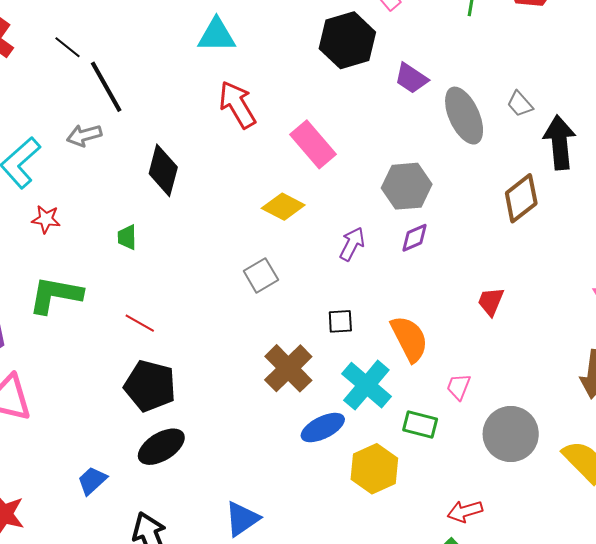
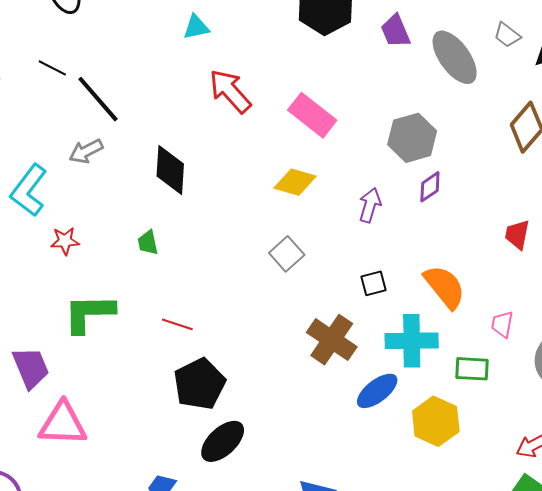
cyan triangle: (217, 35) -> (196, 27), size x0.7
purple trapezoid: (411, 78) -> (395, 31), turned 45
cyan cross: (366, 385) -> (412, 341), turned -30
black pentagon: (150, 386) -> (200, 384), turned -30

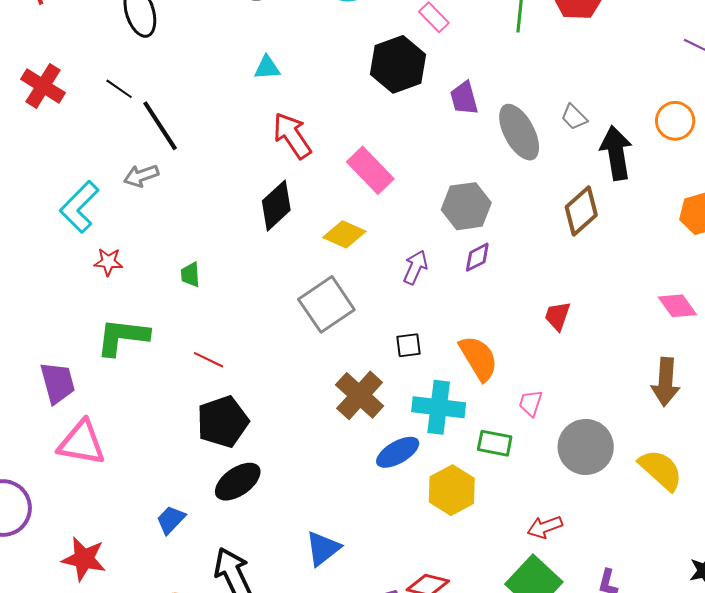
black diamond: (170, 170) -> (276, 206), moved, turned 36
gray square: (287, 254) -> (326, 304), size x1.6

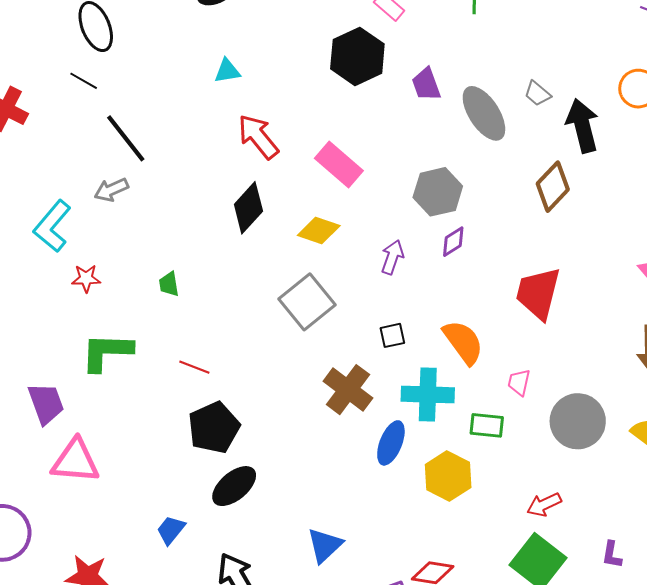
black line: (119, 89) -> (84, 81), moved
red trapezoid: (557, 316) -> (538, 293), size x1.8
blue ellipse: (398, 452) -> (391, 443), turned -33

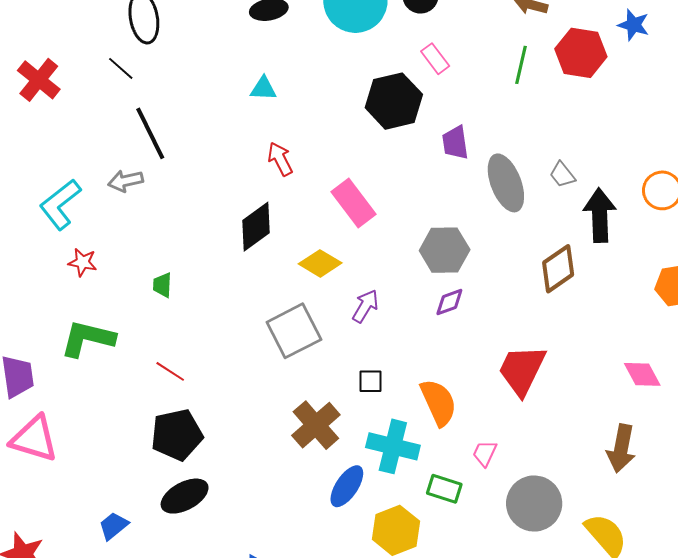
red arrow: (258, 137) -> (280, 159), size x0.7
purple arrow: (392, 257) -> (365, 306), moved

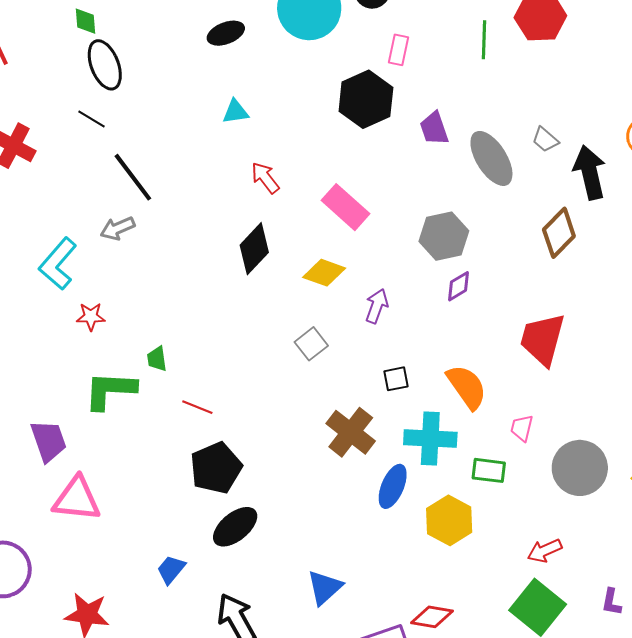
pink rectangle: (435, 59) -> (398, 50), turned 60
green trapezoid: (162, 285) -> (157, 359), moved
gray square: (294, 331) -> (311, 344), size x0.6

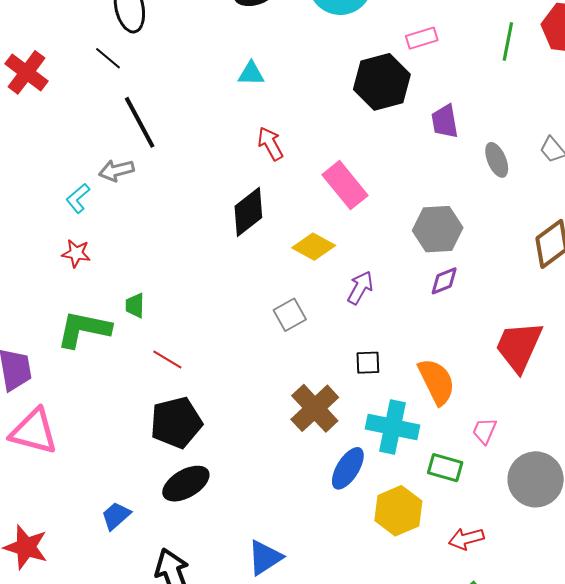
pink rectangle: (398, 50) -> (422, 38), turned 52
gray ellipse: (491, 158) -> (497, 160), size x0.6
cyan L-shape: (58, 264) -> (78, 198), moved, size x0.6
red arrow: (545, 551) -> (466, 539), moved

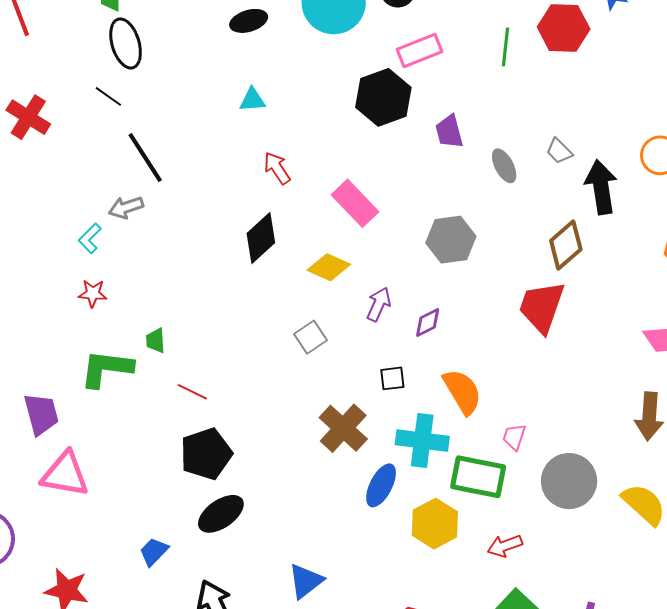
pink rectangle: (422, 38) -> (420, 51), size x1.4
purple diamond: (444, 281) -> (428, 323), moved
red trapezoid: (519, 346) -> (542, 307), moved
green rectangle: (445, 468) -> (478, 477), size x1.6

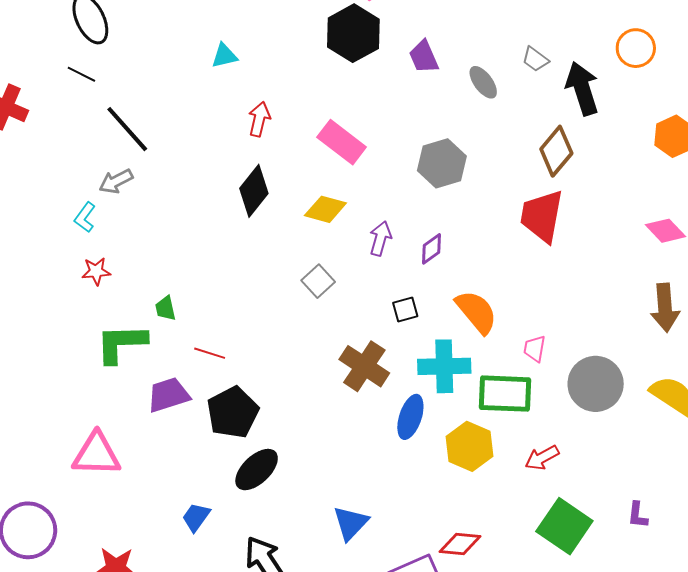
red arrow: (277, 168) -> (259, 119), turned 56
purple trapezoid: (41, 414) -> (168, 395), moved, turned -84

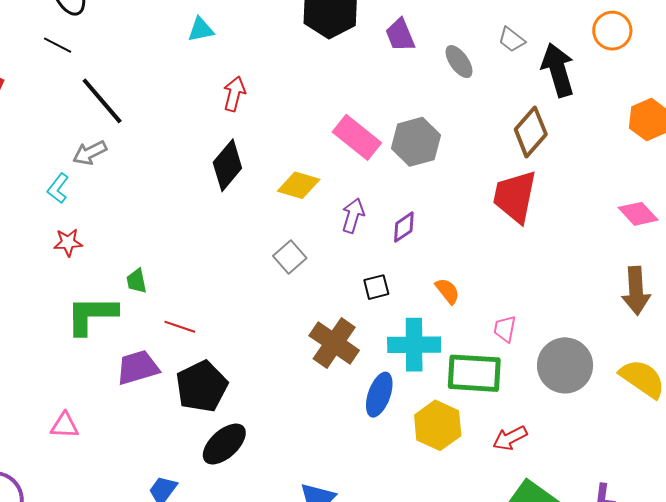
pink rectangle: (342, 142) -> (357, 137), moved
orange semicircle: (476, 312) -> (447, 291), size x0.6
pink triangle: (96, 454) -> (65, 425), size x0.6

